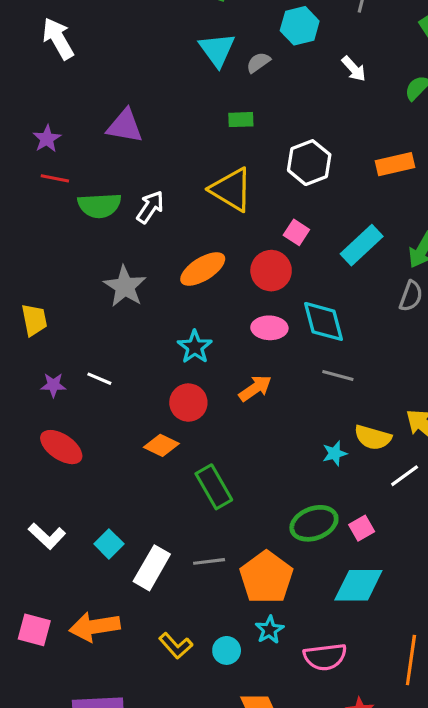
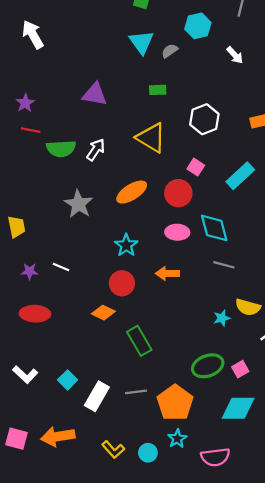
purple triangle: (125, 126) -> (95, 94), moved
orange arrow: (255, 388) -> (167, 273), turned -145
red ellipse: (61, 447) -> (35, 314), turned -32

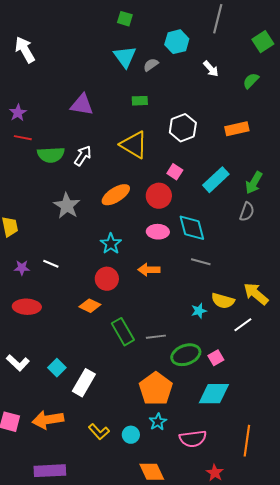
gray line: (136, 392) -> (156, 337), moved

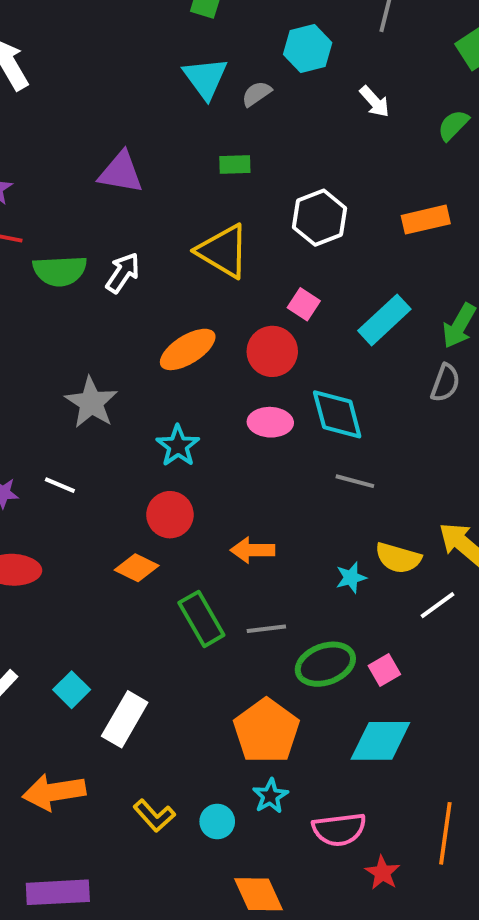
gray star: (67, 206) -> (91, 403), moved
orange arrow: (149, 270) -> (253, 550), moved
red star: (215, 473) -> (382, 873), moved

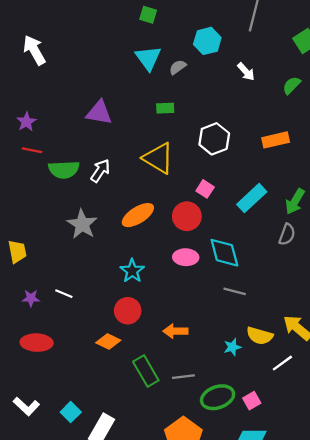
gray star: (91, 403) -> (82, 224), moved

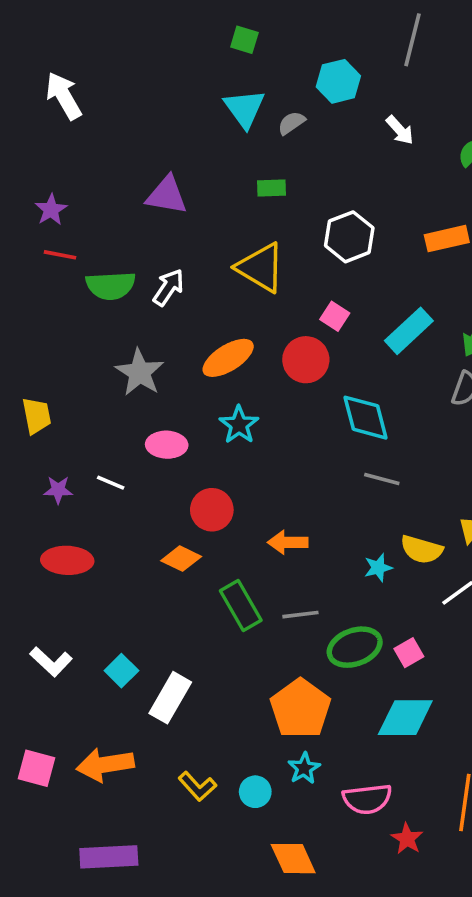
pink ellipse: (186, 257) -> (167, 445), moved
cyan star: (132, 271) -> (239, 425), moved

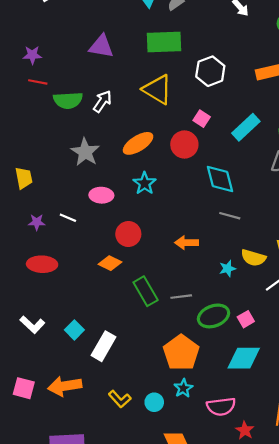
green rectangle: (272, 188) -> (164, 42), size x2.0
purple star: (51, 210) -> (32, 55), turned 30
orange arrow: (288, 542) -> (187, 243), moved

